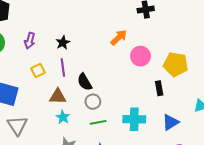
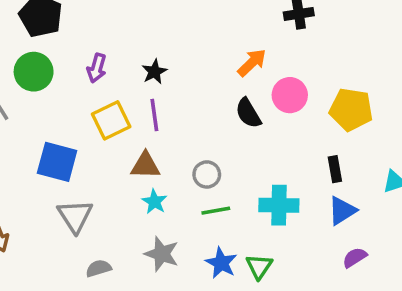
yellow square: (38, 71) -> (111, 120), size x1.5
black semicircle: (85, 82) -> (248, 113), moved
black rectangle: (159, 88) -> (335, 169), moved

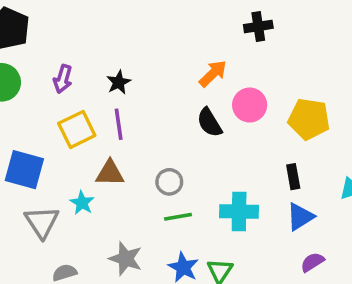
cyan star: (154, 202) -> (82, 203), moved

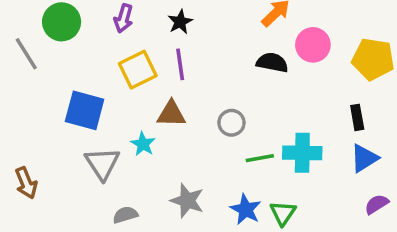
black semicircle: (209, 122) -> (272, 63), turned 132
green line: (178, 217) -> (260, 158), moved

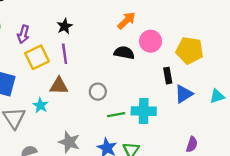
purple arrow: (124, 18) -> (23, 34), moved
black rectangle: (357, 117) -> (168, 76), moved
blue triangle: (364, 158) -> (184, 94), moved
purple semicircle: (377, 204) -> (192, 144), turned 140

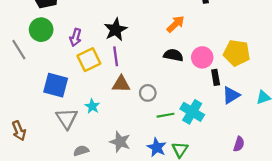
black star: (65, 26) -> (116, 30), size x1.5
pink circle: (151, 41) -> (202, 57), moved
brown triangle: (59, 86) -> (121, 84), moved
cyan cross: (144, 111) -> (192, 112), turned 30

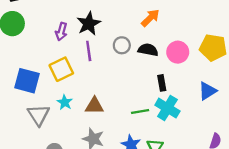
purple arrow: (76, 37) -> (61, 32), moved
yellow square: (89, 60) -> (61, 69), moved
black rectangle: (216, 77) -> (162, 83), moved
brown triangle: (121, 84) -> (94, 106), moved
gray circle: (148, 93) -> (122, 45), moved

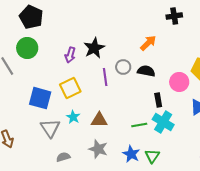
purple line: (89, 51) -> (105, 77), moved
pink circle: (178, 52) -> (179, 82), moved

